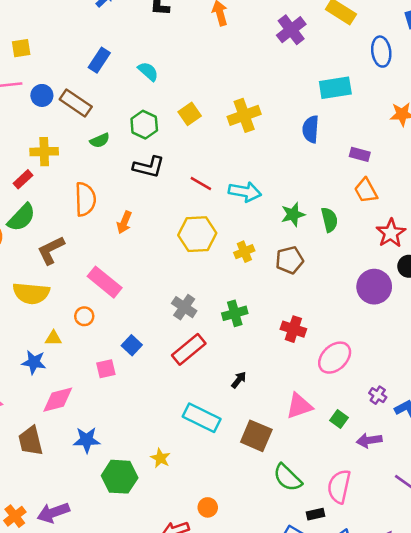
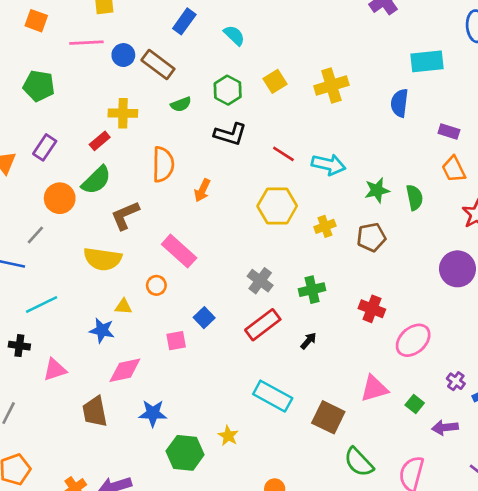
black arrow: (239, 380) -> (308, 341), moved

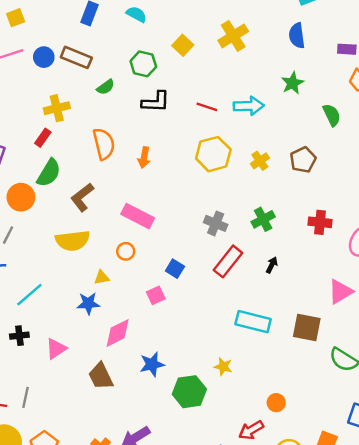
green star: (377, 190) -> (293, 83), moved

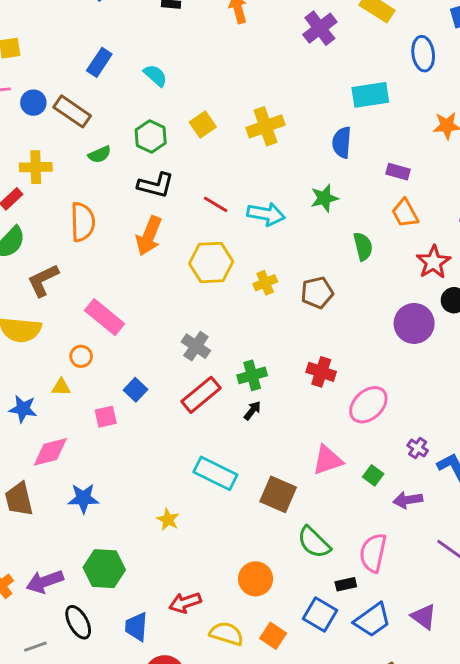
orange arrow: (144, 158) -> (149, 236), moved, size x1.5
green cross: (263, 219) -> (252, 375), moved
yellow triangle: (102, 277) -> (61, 387), moved
green hexagon: (189, 392) -> (104, 569), moved
orange circle: (276, 403) -> (256, 579), moved, size x1.5

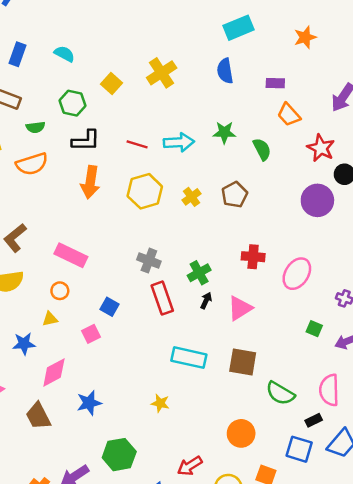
green semicircle: (100, 154) -> (35, 127), turned 30
green star: (324, 198) -> (224, 132), moved, turned 30
orange semicircle: (83, 222) -> (32, 164), moved, turned 88
red rectangle: (201, 395) -> (162, 298), turned -56
pink triangle: (328, 460) -> (240, 308), moved

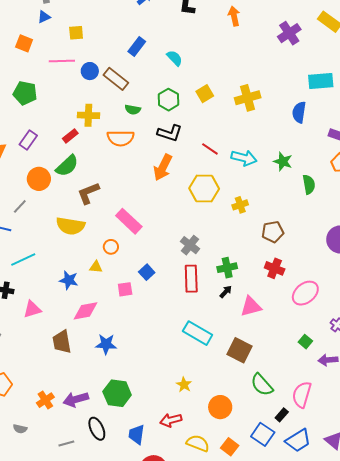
brown pentagon: (235, 195) -> (273, 232), moved
yellow star: (160, 403) -> (184, 385), moved
black rectangle: (314, 420) -> (282, 415), turned -40

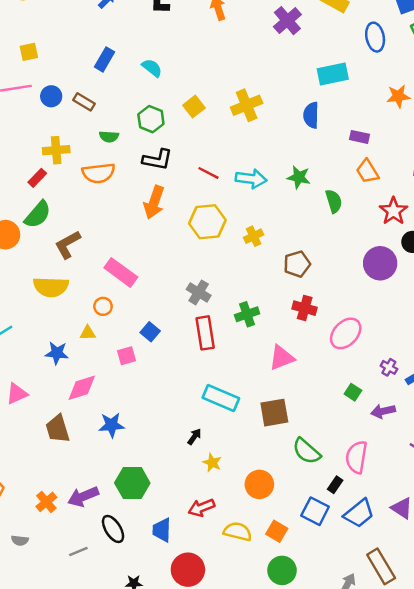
brown rectangle: (116, 79) -> (84, 102), size x0.7
black arrow: (226, 292) -> (194, 437), moved
brown square: (239, 350) -> (274, 413), turned -30

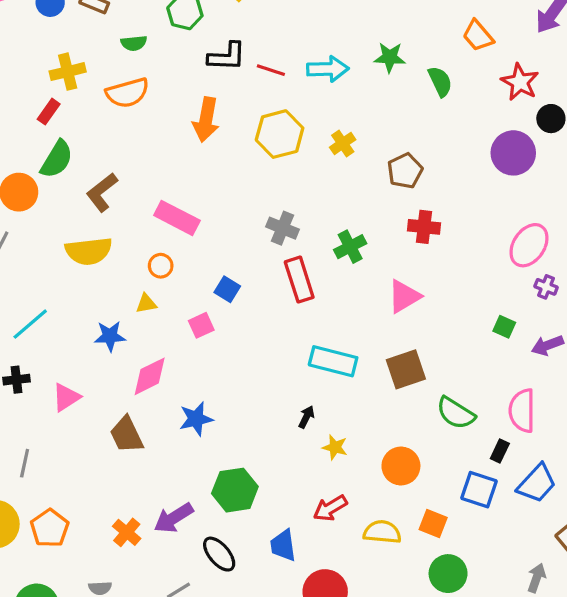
black L-shape: (157, 160) -> (227, 57), moved
pink ellipse: (346, 333) -> (529, 245), moved

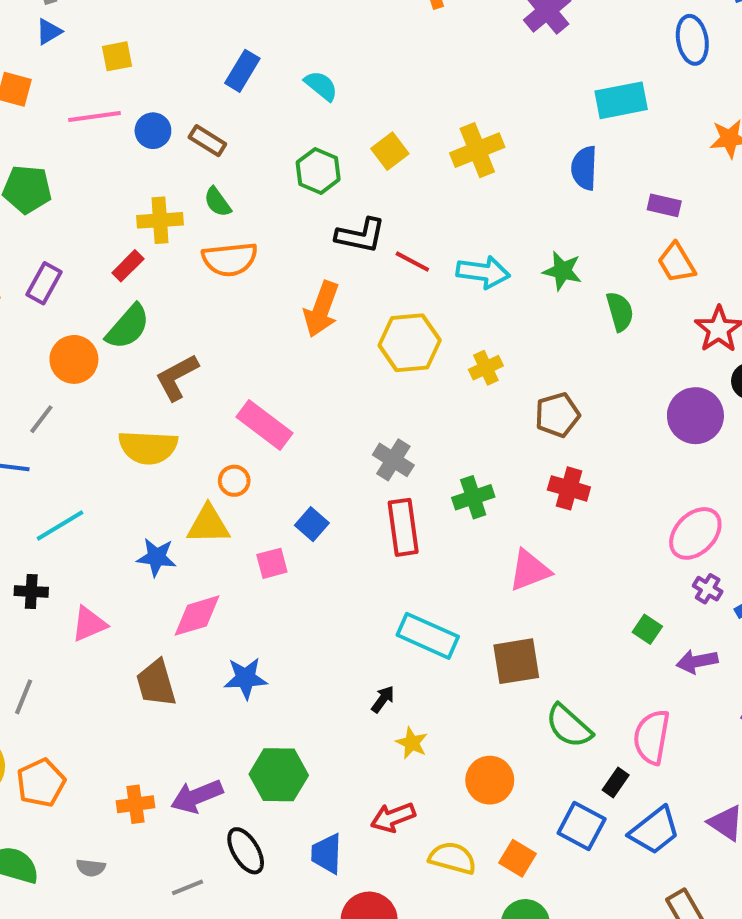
green semicircle: (134, 43) -> (218, 202), moved, turned 50
yellow triangle: (146, 303) -> (208, 525), size x1.6
orange cross: (127, 532) -> (136, 804), turned 32

